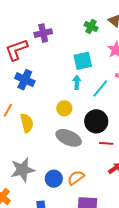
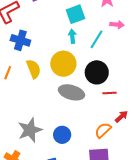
yellow circle: (64, 108) -> (63, 64), size x1.6
yellow semicircle: (27, 123) -> (34, 69), moved
orange semicircle: (76, 178) -> (103, 130), moved

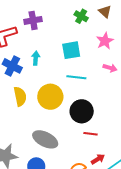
cyan arrow: (72, 36) -> (36, 58), moved
cyan line: (96, 39) -> (76, 77), moved, turned 54
gray ellipse: (71, 92) -> (45, 139), moved

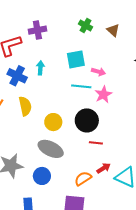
brown triangle: (105, 12) -> (113, 30), moved
pink star: (105, 41) -> (103, 94), moved
pink arrow: (110, 68) -> (98, 72), moved
yellow circle: (50, 97) -> (53, 122), moved, size x0.7

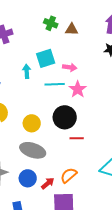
brown triangle: (113, 30) -> (72, 29), moved, turned -32
cyan arrow: (40, 68) -> (27, 71), moved
red arrow: (104, 168) -> (48, 183), moved

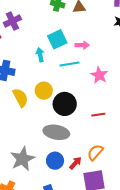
pink star: (78, 89) -> (99, 75), moved
black circle: (65, 117) -> (65, 104), moved
yellow circle: (32, 123) -> (44, 91), moved

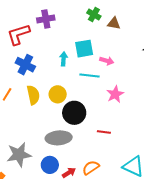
gray ellipse: (56, 132) -> (59, 138), turned -30

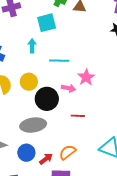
cyan square: (84, 49) -> (47, 23), moved
pink arrow: (107, 61) -> (69, 88), moved

